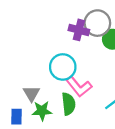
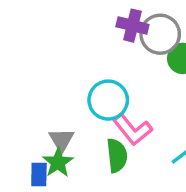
purple cross: (79, 30) -> (132, 26), moved
green star: (42, 111) -> (58, 162), moved, turned -30

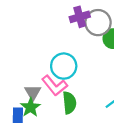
purple cross: (132, 26) -> (80, 17), turned -30
pink L-shape: (132, 130) -> (55, 86), moved

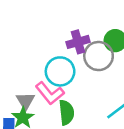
purple cross: (80, 17) -> (78, 42), moved
gray circle: (98, 23) -> (99, 56), moved

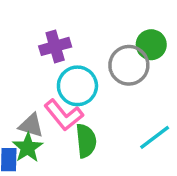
purple cross: (78, 42) -> (55, 46), moved
gray triangle: (25, 101) -> (31, 125), turned -42

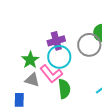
purple cross: (55, 46) -> (56, 41), moved
green star: (28, 148) -> (30, 60), moved

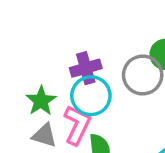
pink L-shape: (51, 74) -> (77, 125), turned -115

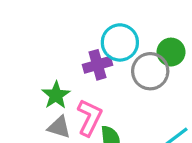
cyan circle: (91, 96) -> (120, 42), moved

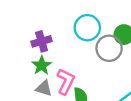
purple cross: (98, 65) -> (42, 41), moved

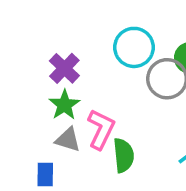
purple cross: (42, 41) -> (64, 68), turned -30

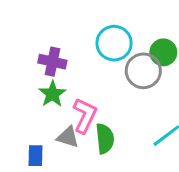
purple cross: (64, 68) -> (52, 62), turned -32
gray triangle: (68, 140) -> (68, 137), moved

